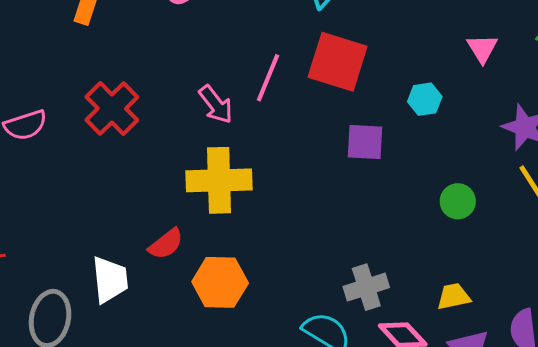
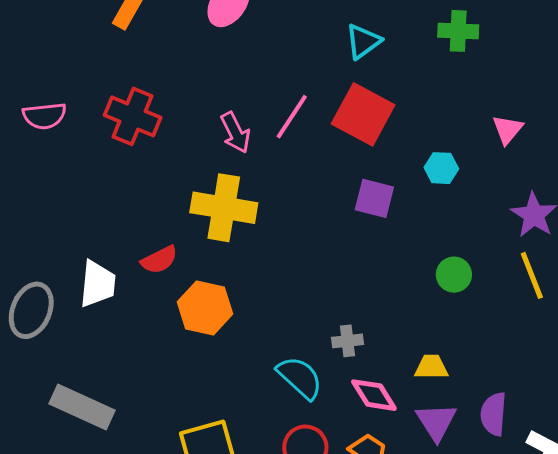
red cross: (112, 109) -> (133, 116), turned -34
gray cross: (366, 287) -> (347, 341), size x0.7

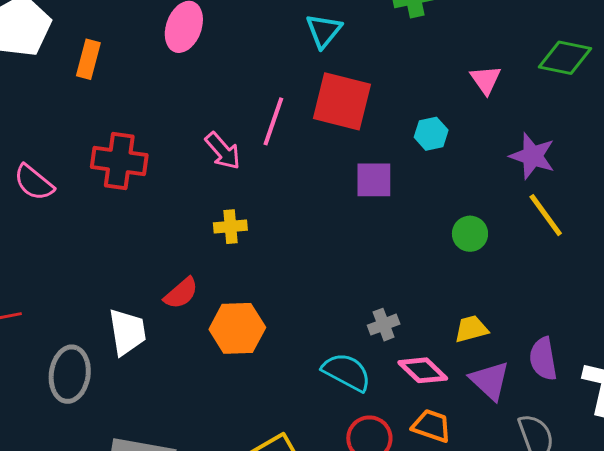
pink semicircle: (44, 116) -> (34, 183), turned 60
yellow cross: (224, 208) -> (230, 227), size x0.5

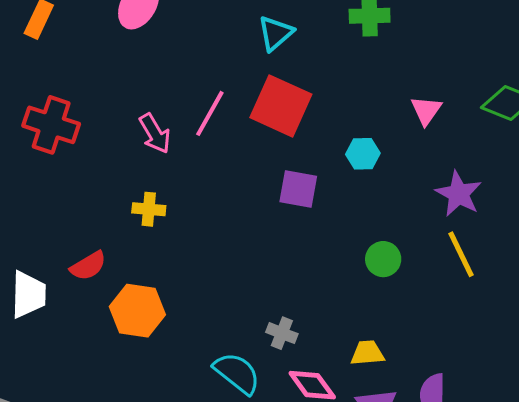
gray cross: (384, 325) -> (282, 333), turned 32

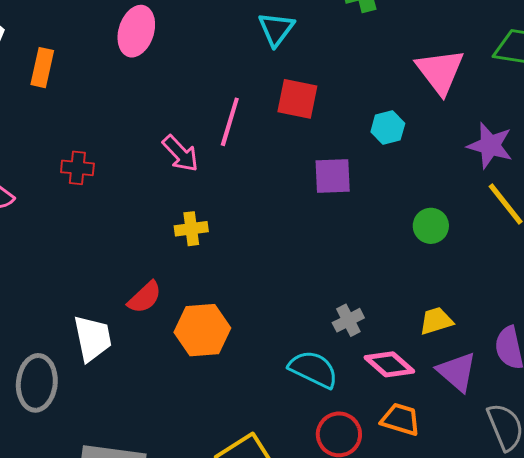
red square: (281, 106) -> (297, 99), size x0.7
pink triangle: (426, 110) -> (440, 71), size x1.6
red cross: (51, 125) -> (77, 168), size x0.6
gray cross: (282, 333) -> (348, 320), turned -36

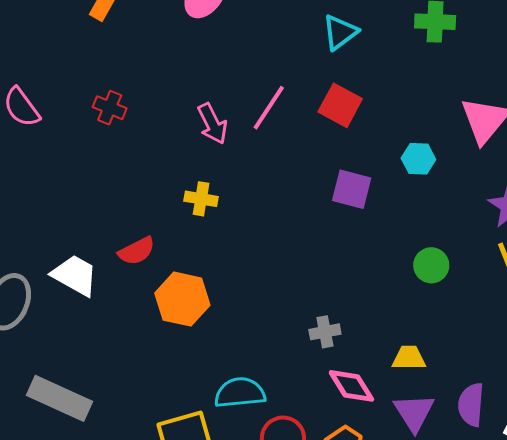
white trapezoid: (93, 338) -> (75, 275), turned -66
cyan semicircle: (313, 369) -> (240, 393), moved, turned -48

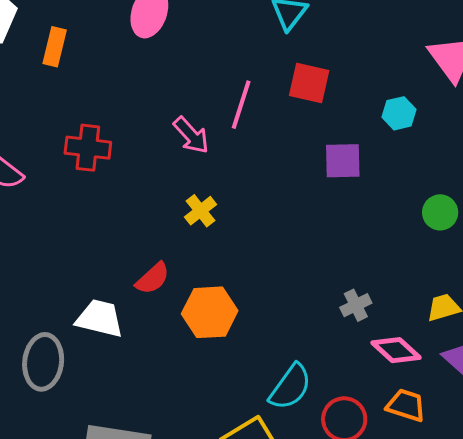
red cross: (110, 108) -> (88, 148), size x1.4
yellow cross: (201, 199) -> (200, 211), turned -32
cyan semicircle: (240, 393) -> (290, 387), turned 147

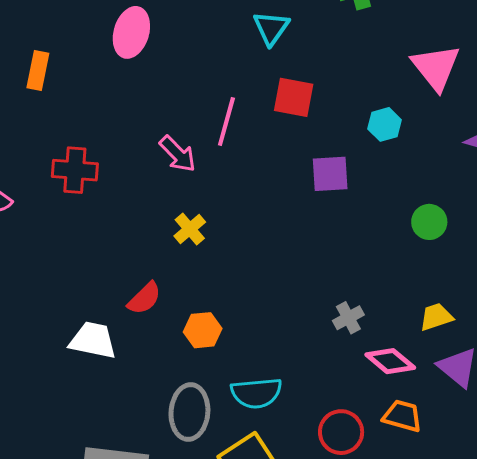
orange hexagon: (210, 312) -> (203, 330), size x0.7
gray ellipse: (43, 362) -> (189, 412), moved
cyan semicircle: (290, 387) -> (256, 393), moved, turned 51

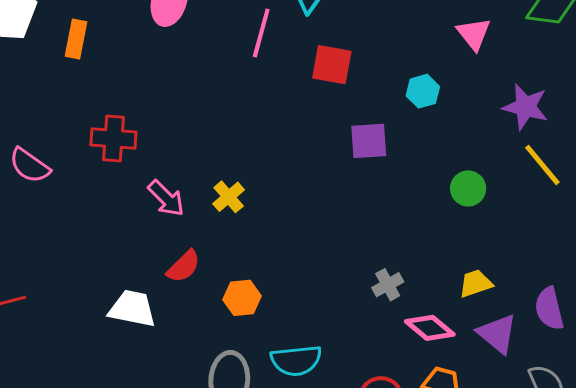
pink triangle: (436, 67) -> (474, 34), size x0.7
pink line: (226, 121) -> (261, 33), moved
pink arrow: (178, 154) -> (166, 198), moved

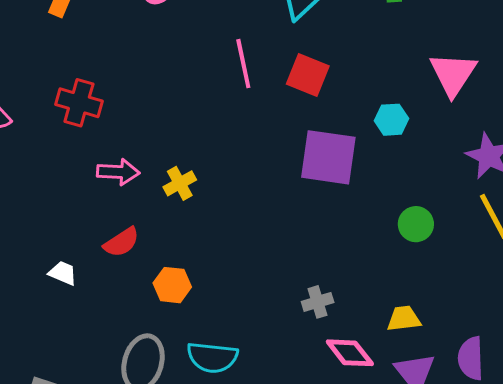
pink line: (261, 33) -> (243, 64), moved, turned -39
pink triangle: (474, 34) -> (453, 74), size x1.4
purple square: (369, 141) -> (328, 157), size x1.5
pink arrow: (166, 198) -> (118, 172), turned -54
white trapezoid: (132, 309) -> (63, 273), size x0.6

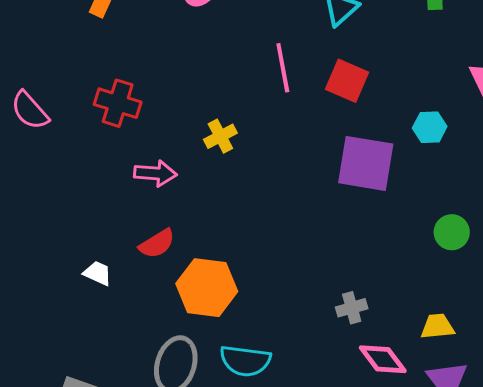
yellow cross: (180, 183) -> (220, 136), moved
orange hexagon: (172, 285) -> (207, 288), size x1.6

